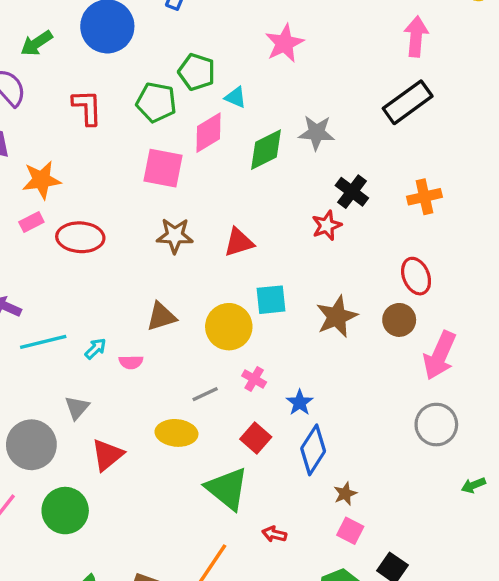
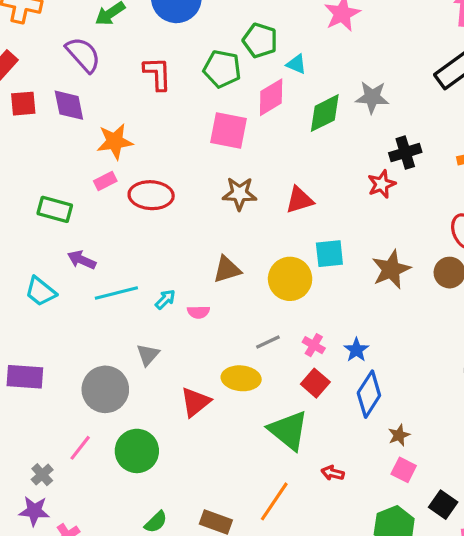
black cross: (352, 192) -> (405, 153), turned 36
pink cross: (254, 379) -> (314, 345), moved
red triangle: (107, 455) -> (195, 402), moved

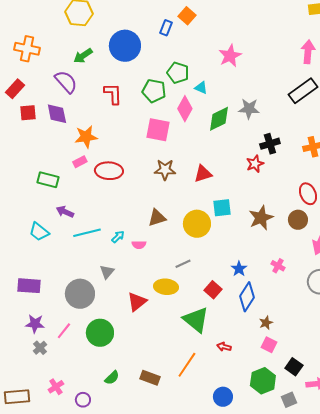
pink diamond: (271, 97) -> (185, 109), turned -30
pink cross: (314, 345) -> (278, 266), moved
purple star: (34, 511) -> (35, 324), moved

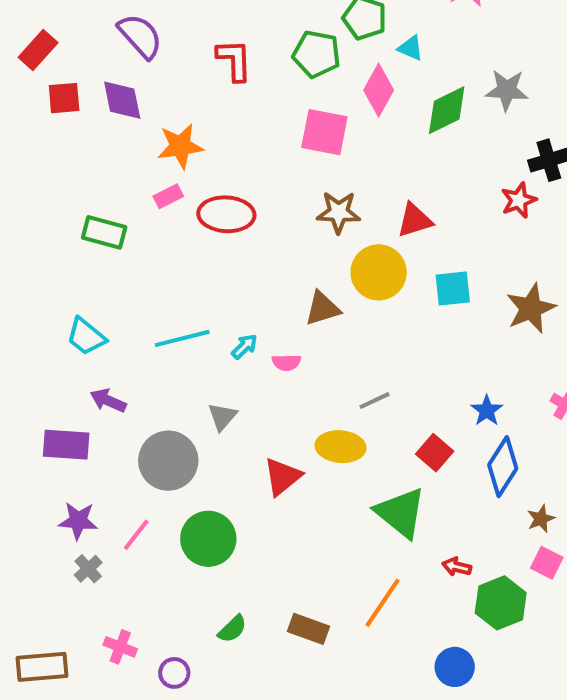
purple arrow: (65, 212) -> (108, 401), moved
yellow circle: (197, 224) -> (379, 272), moved
green hexagon: (263, 381) -> (501, 603), moved
pink cross: (56, 387) -> (120, 647), turned -35

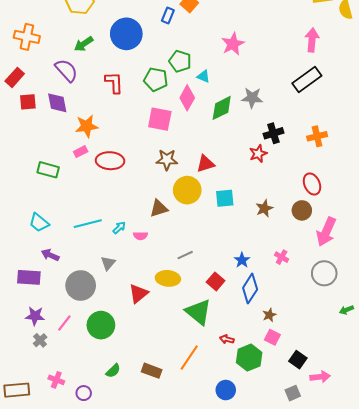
brown star: (531, 308) -> (264, 208), size x0.7

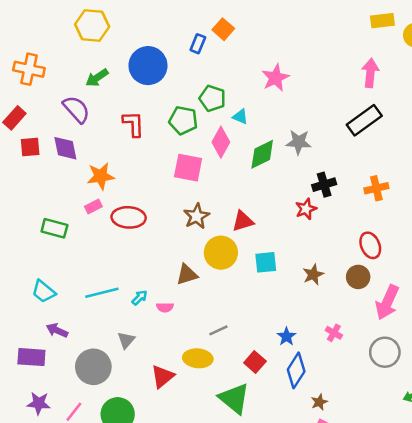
brown star: (167, 160) -> (197, 216), turned -30

